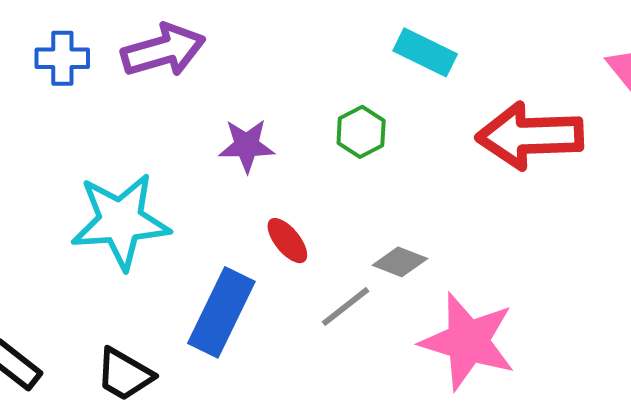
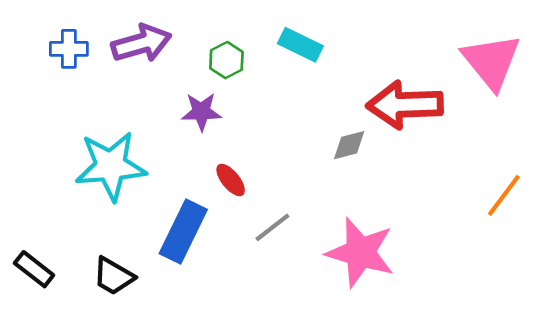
cyan rectangle: (425, 52) -> (300, 45), moved
green hexagon: (361, 132) -> (226, 60), moved
gray diamond: (400, 262) -> (349, 145), moved, turned -36

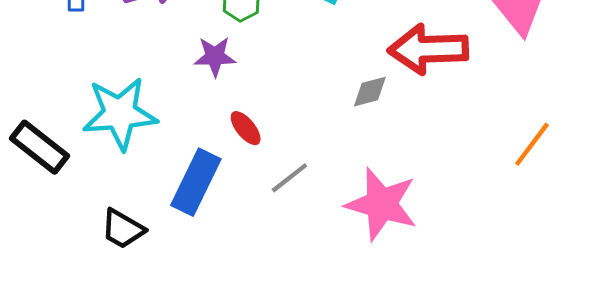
black rectangle: (34, 269) -> (39, 147), moved, size x1.4

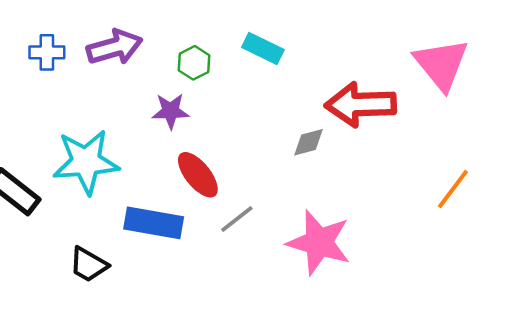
red ellipse: (246, 128) -> (198, 175), size x1.5
blue rectangle: (196, 182) -> (154, 223), turned 74

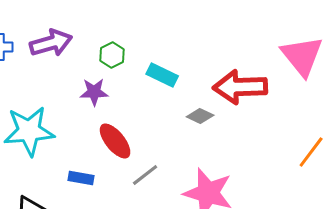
cyan rectangle: (263, 49) -> (162, 75), moved
gray diamond: (308, 142) -> (200, 116), turned 40
blue rectangle: (154, 223) -> (81, 178), size x0.6

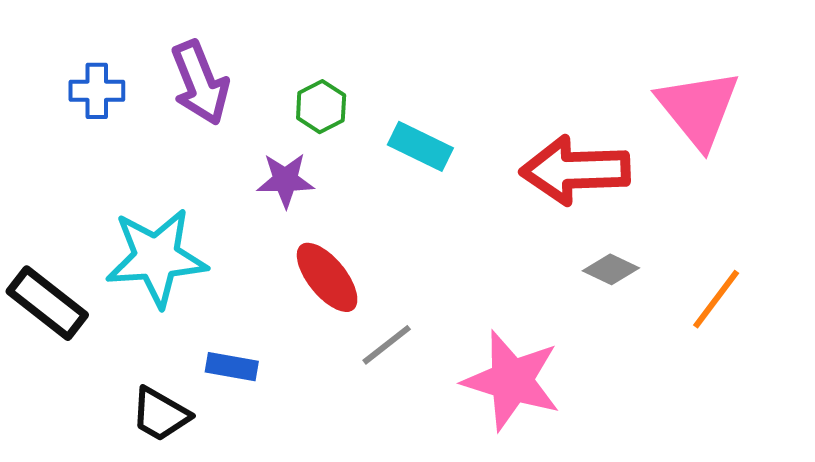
purple arrow: (51, 43) -> (200, 83), turned 84
gray diamond: (200, 116) -> (611, 269), moved
blue rectangle: (81, 178) -> (232, 367), moved

